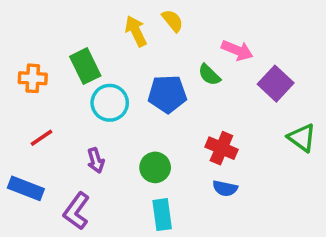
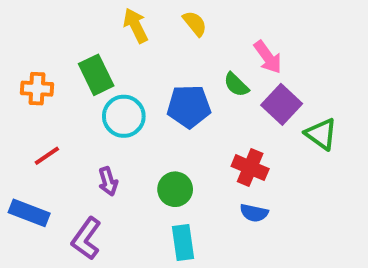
yellow arrow: (136, 31) -> (136, 25), moved
pink arrow: (237, 50) -> (268, 57), turned 32
purple square: (276, 84) -> (282, 104), moved
green triangle: (302, 138) -> (321, 134), moved

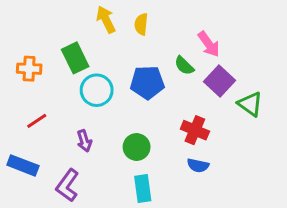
yellow semicircle: (195, 24) -> (141, 24), moved, turned -135

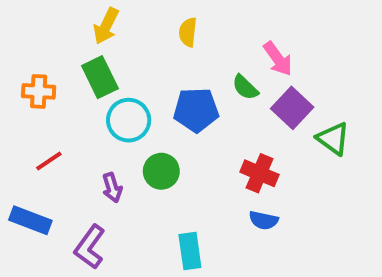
yellow arrow: (106, 20) -> (106, 26), moved, turned -128
green circle: (137, 147) -> (161, 171), moved

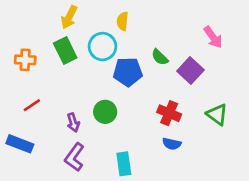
pink arrow: (278, 59) -> (213, 37), moved
cyan circle: (129, 120) -> (102, 47), moved
green triangle: (333, 138) -> (217, 114), moved
purple L-shape: (90, 247) -> (74, 157), moved

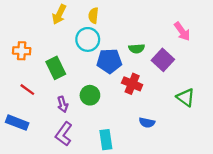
yellow semicircle: (122, 21) -> (93, 16), moved
green rectangle: (65, 51) -> (56, 68), moved
green semicircle: (160, 57) -> (137, 49), turned -49
red line: (32, 105) -> (27, 90), turned 70
red cross: (169, 113) -> (132, 84), moved

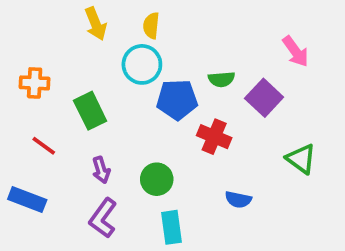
yellow arrow: (59, 14) -> (96, 24), turned -48
green circle: (90, 95) -> (157, 179), moved

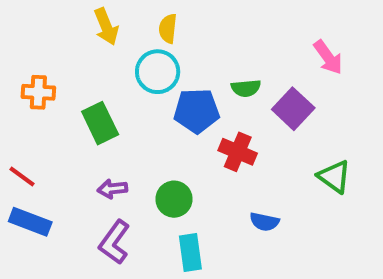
red line: (44, 146) -> (22, 176), moved
purple arrow: (101, 170) -> (112, 189), turned 100

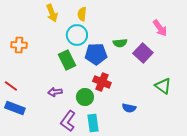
green rectangle: (100, 123) -> (67, 60), moved
red cross: (238, 152) -> (102, 82), moved
purple L-shape: (114, 242) -> (68, 121), moved

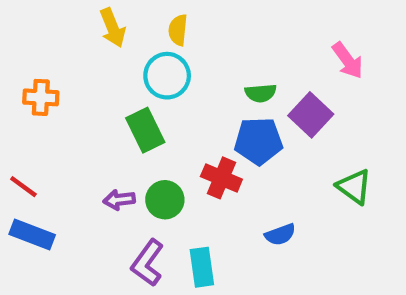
blue pentagon: (96, 54) -> (258, 141), moved
green circle: (85, 97) -> (165, 200), moved
blue semicircle: (129, 108) -> (280, 235), turned -32

